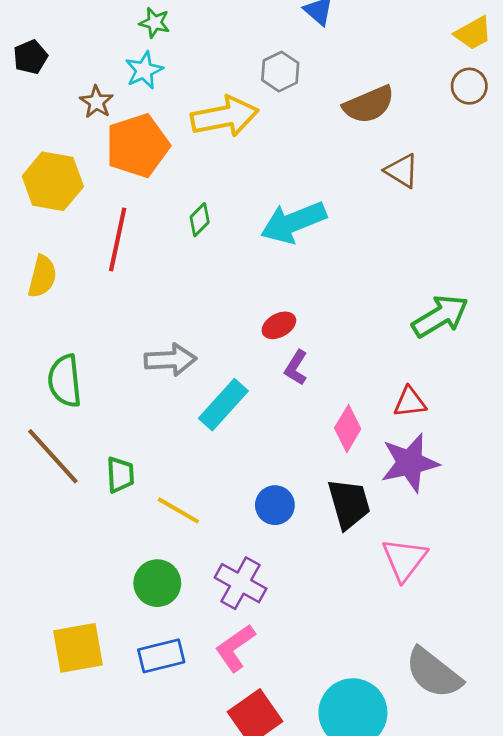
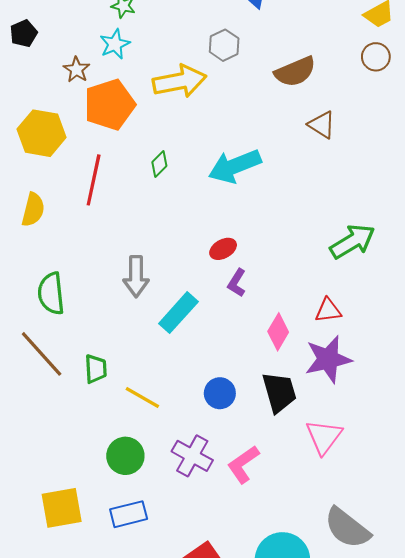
gray arrow: (170, 360) -> (136, 276), turned 93
pink L-shape: (235, 648) -> (243, 464), moved

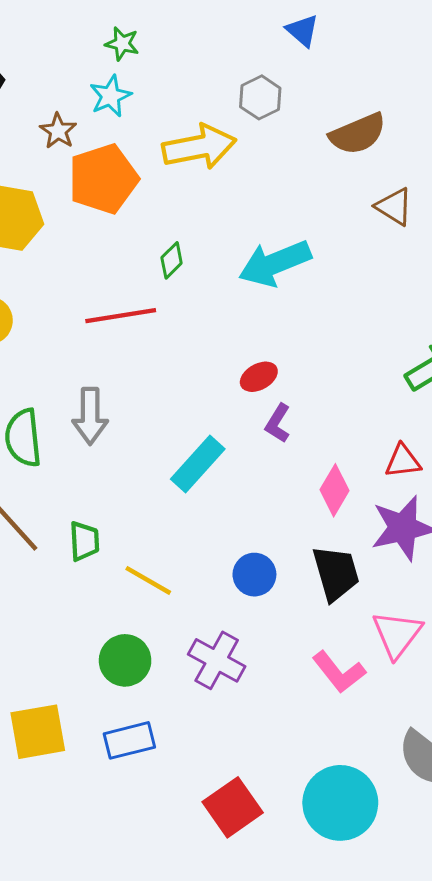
red line: (94, 180) -> (121, 316), moved, turned 69
gray arrow: (136, 276) -> (90, 416), moved
pink L-shape: (243, 464) -> (339, 672), moved, turned -93

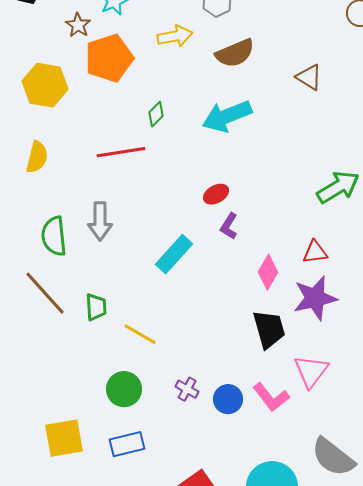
brown semicircle: (358, 134) -> (235, 53), moved
yellow arrow: (199, 147) -> (175, 36), size x0.7
blue circle: (254, 575) -> (228, 399), moved
purple cross: (217, 660) -> (187, 389), size x0.6

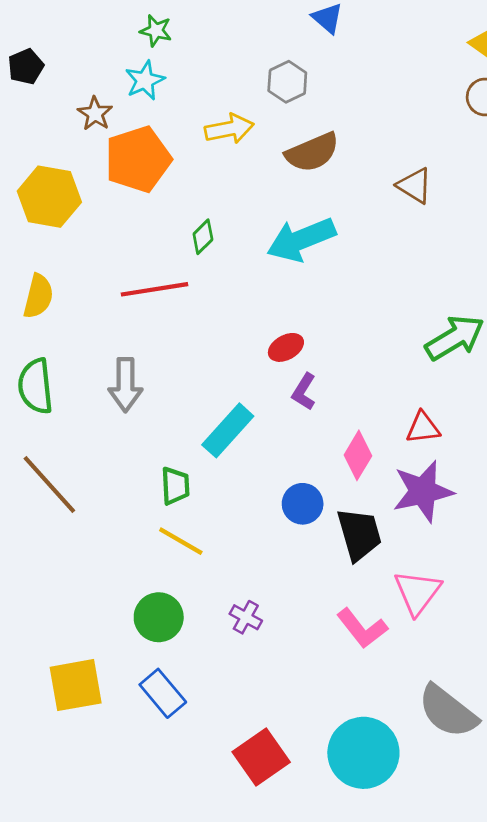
green semicircle: (54, 236) -> (36, 386), moved
green trapezoid: (96, 307) -> (175, 486), moved
blue circle: (228, 399) -> (303, 504), moved
blue rectangle: (127, 444) -> (163, 693), turned 64

